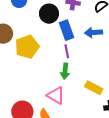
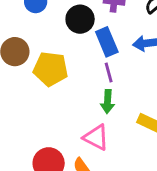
yellow pentagon: (27, 47) -> (51, 69), turned 30

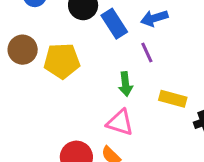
purple line: (109, 72) -> (147, 52), moved

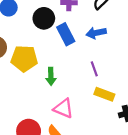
purple line: (147, 52) -> (94, 69), moved
green arrow: (125, 84) -> (51, 76), moved

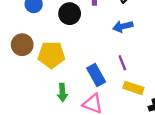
blue rectangle: (66, 34) -> (96, 75), moved
green arrow: (51, 76) -> (62, 93), moved

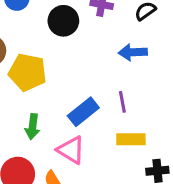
blue rectangle: (96, 75) -> (83, 112), turned 70
yellow rectangle: (133, 88) -> (131, 139), turned -30

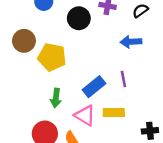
yellow rectangle: (131, 139) -> (114, 113), moved

